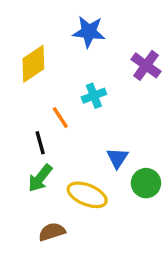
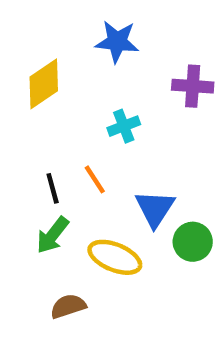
purple cross: (146, 65) -> (193, 86), turned -32
orange line: (60, 118) -> (95, 179), moved
blue triangle: (117, 158) -> (155, 208), size x1.4

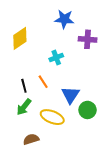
blue star: (117, 42) -> (64, 19), moved

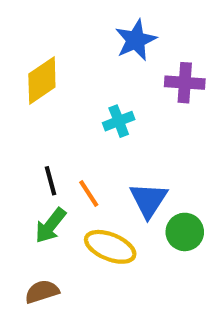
blue star: (64, 19) -> (136, 40), turned -30
orange line: (43, 82) -> (89, 194), moved
brown semicircle: (31, 139) -> (42, 292), moved

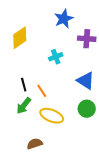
blue triangle: (149, 200) -> (86, 81), moved, turned -30
brown semicircle: (42, 292) -> (35, 144), moved

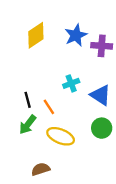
blue star: (64, 19) -> (76, 35), moved
yellow diamond: (20, 38) -> (36, 35), moved
cyan cross: (56, 57) -> (71, 83), moved

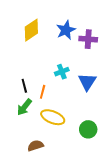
blue triangle: (101, 95) -> (87, 82), turned 30
orange line: (49, 107) -> (43, 92), turned 48
green circle: (102, 128) -> (88, 129), moved

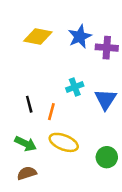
yellow diamond: (31, 30) -> (38, 37), turned 45
green arrow: (24, 107) -> (26, 144), moved, turned -102
brown semicircle: (35, 146) -> (27, 173), moved

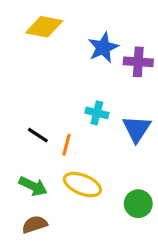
yellow diamond: (38, 37) -> (44, 27), moved
cyan cross: (75, 87) -> (97, 113), turned 35
black line: (29, 104) -> (38, 135), turned -42

